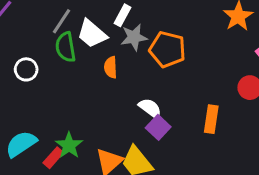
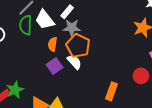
orange pentagon: (167, 49) -> (78, 46), moved
white semicircle: (150, 108) -> (74, 62), moved
purple square: (158, 127) -> (54, 66), moved

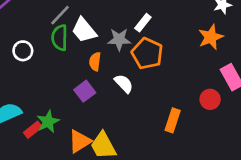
white rectangle: (67, 12) -> (143, 23), moved
orange pentagon: (78, 46) -> (147, 54), moved
purple square: (54, 66) -> (85, 91), moved

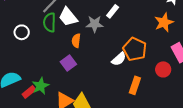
orange pentagon: (147, 54) -> (135, 49), moved
white semicircle: (124, 84) -> (119, 59), moved, turned 91

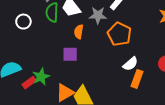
orange pentagon: (135, 49) -> (119, 34), moved
white semicircle: (119, 59) -> (130, 64), moved
purple square: (68, 63) -> (70, 54), turned 35

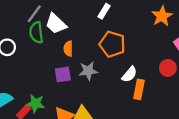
gray star: (98, 15) -> (88, 71), moved
green star: (41, 77) -> (35, 103), turned -30

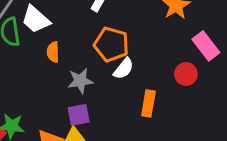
purple square: (63, 74) -> (79, 115), moved
white semicircle: (129, 74) -> (124, 69), moved

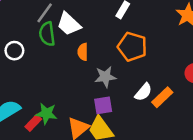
white semicircle: (124, 69) -> (143, 92), moved
orange rectangle: (148, 103) -> (162, 97), turned 35

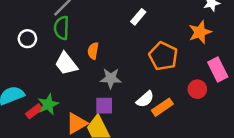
white trapezoid: (69, 24) -> (66, 64), moved
orange pentagon: (132, 47) -> (163, 56), moved
green star: (46, 113) -> (48, 104), turned 30

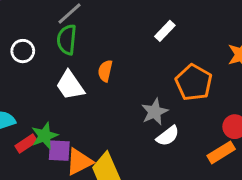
gray star: (111, 78) -> (155, 112), moved, turned -30
purple square: (104, 106) -> (59, 151), moved
orange rectangle: (162, 107) -> (221, 152), moved

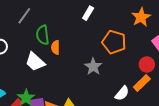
green semicircle: (67, 40) -> (43, 35), moved
white semicircle: (168, 136) -> (122, 93), moved

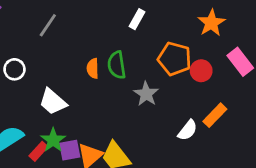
green semicircle: (43, 35) -> (117, 65), moved
white trapezoid: (35, 62) -> (53, 102), moved
red circle: (147, 64) -> (201, 71), moved

